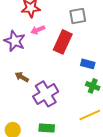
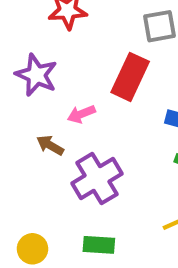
pink arrow: (38, 30) -> (81, 114), moved

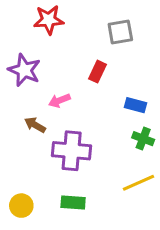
red rectangle: (130, 77) -> (97, 72), size x0.6
purple cross: (97, 178) -> (72, 151), turned 36

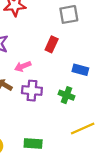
green cross: (143, 139) -> (67, 95), moved
purple cross: (72, 151) -> (32, 91), moved, size x0.7

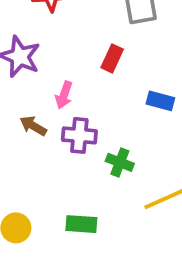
pink arrow: (23, 66) -> (64, 95), turned -49
green cross: (67, 95) -> (120, 162), moved

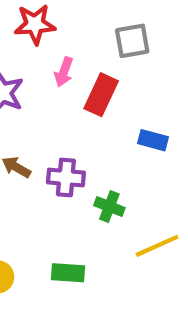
red rectangle: (112, 58) -> (101, 95), size x1.4
pink arrow: (64, 95) -> (64, 72), moved

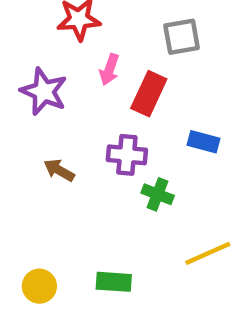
purple cross: (66, 178) -> (127, 155), moved
green cross: (109, 207) -> (158, 194), moved

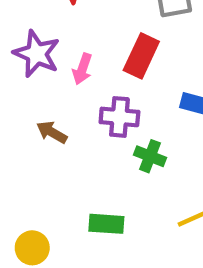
pink arrow: (109, 70) -> (82, 69), moved
green rectangle: (114, 282) -> (106, 224), moved

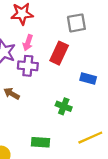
pink arrow: (82, 69) -> (28, 43), moved
purple cross: (119, 117) -> (28, 66), moved

